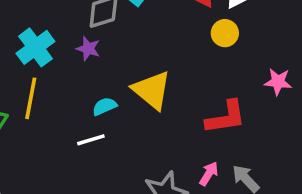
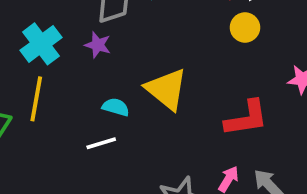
cyan semicircle: (105, 106) -> (116, 107), turned 40

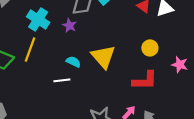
yellow circle: (245, 27) -> (150, 48), moved
cyan cross: (41, 44) -> (38, 19), turned -30

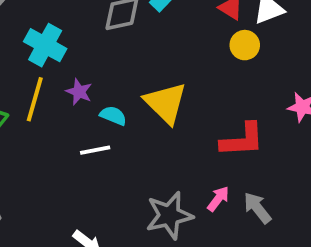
purple star: (69, 26) -> (79, 92), moved
yellow circle: (150, 48) -> (245, 45), moved

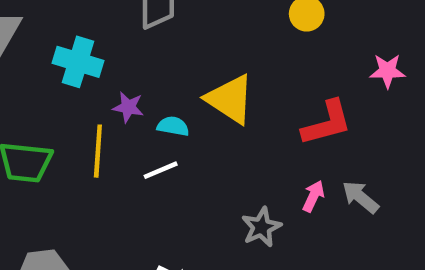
yellow line: (35, 99) -> (98, 151), moved
gray star: (169, 215) -> (261, 227), size x0.7

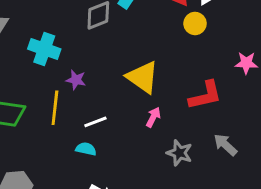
cyan semicircle: (173, 126) -> (86, 149), moved
pink arrow: (313, 196) -> (153, 117), moved
gray star: (261, 227) -> (179, 153), moved, turned -30

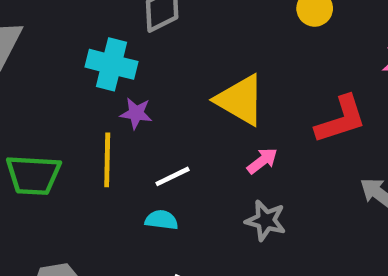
cyan cross: (44, 49) -> (111, 64), moved
pink arrow: (153, 117) -> (262, 161), turned 30
gray star: (179, 153) -> (266, 220), moved

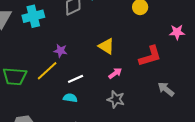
cyan cross: (111, 64) -> (33, 16), moved, turned -30
yellow triangle: (240, 100) -> (106, 46), size x0.7
yellow line: (107, 160) -> (47, 71), turned 45

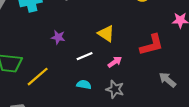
yellow line: (47, 71) -> (38, 77), moved
white line: (76, 79) -> (85, 56), moved
cyan semicircle: (70, 98) -> (84, 85), moved

